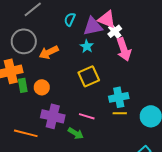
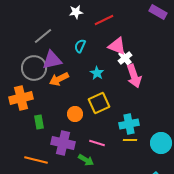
purple triangle: (93, 26) -> (52, 60), moved
green rectangle: (23, 85) -> (39, 122), moved
orange circle: (42, 87) -> (75, 114), moved

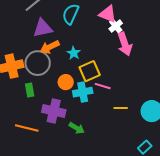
cyan semicircle: (80, 46) -> (71, 14), size x1.5
gray circle: (34, 68) -> (38, 63), moved
cyan star: (97, 73) -> (74, 53), moved
cyan cross: (129, 124) -> (83, 92), moved
pink line: (97, 143) -> (103, 86), moved

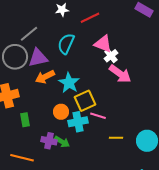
pink arrow: (125, 44) -> (120, 74), turned -35
cyan star: (74, 53) -> (69, 83), size x1.5
gray circle: (38, 63) -> (15, 57), moved
purple cross: (54, 111) -> (49, 141), size x0.7
green arrow: (77, 128) -> (62, 142), moved

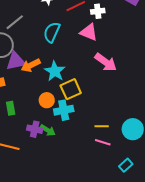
white cross: (111, 56) -> (98, 11), moved, turned 32
purple triangle: (38, 58) -> (16, 61), moved
pink line: (98, 116) -> (103, 142), moved

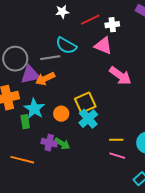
gray line: (15, 22) -> (50, 58), moved, turned 30
cyan semicircle: (52, 32) -> (66, 46), turned -85
cyan star: (55, 71) -> (34, 109), moved
cyan cross: (64, 110) -> (88, 119), moved, turned -30

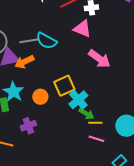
cyan semicircle: (66, 46) -> (46, 41), moved
cyan cross: (88, 119) -> (78, 100), moved
purple cross: (49, 143) -> (28, 126), turned -35
green arrow: (62, 144) -> (86, 114), moved

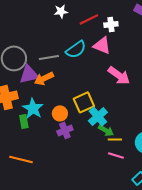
cyan semicircle: (46, 41) -> (76, 49), moved, turned -65
purple cross: (28, 126) -> (65, 130), moved

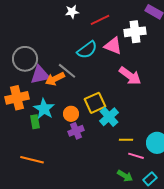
white cross: (111, 24) -> (135, 32), moved, size x1.5
gray line: (49, 57) -> (67, 71), moved, turned 48
green arrow: (106, 130) -> (125, 176), moved
pink line: (116, 155) -> (136, 156), moved

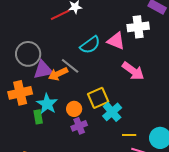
red line: (100, 20) -> (60, 15), moved

